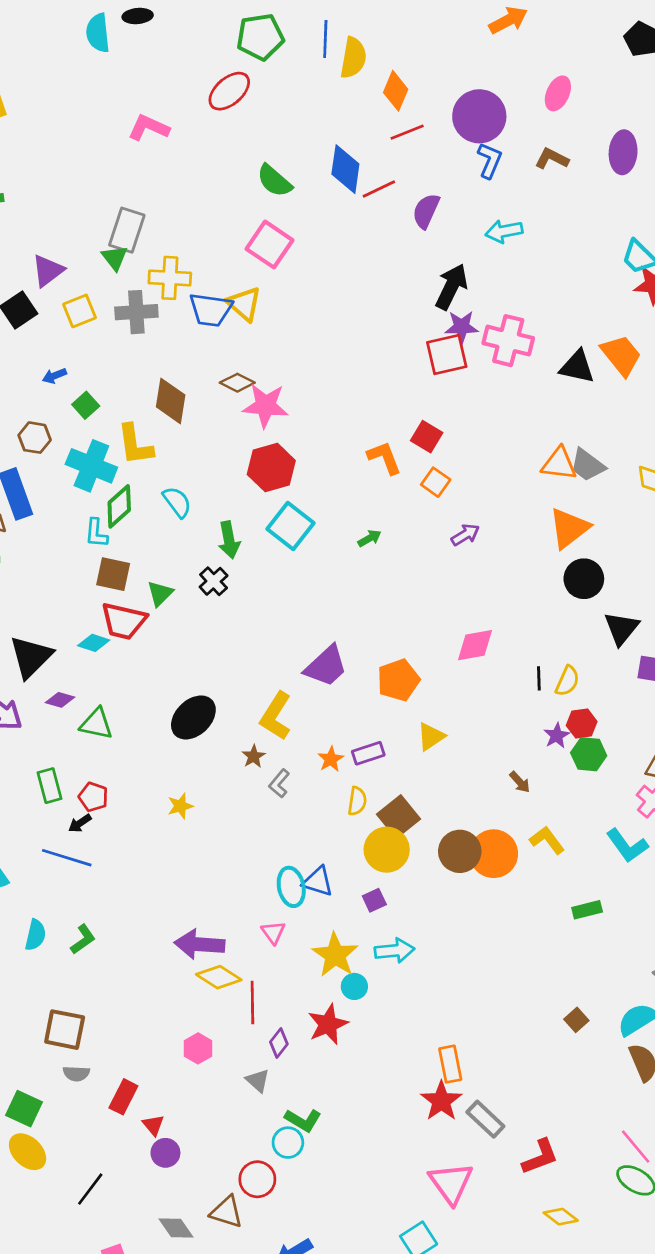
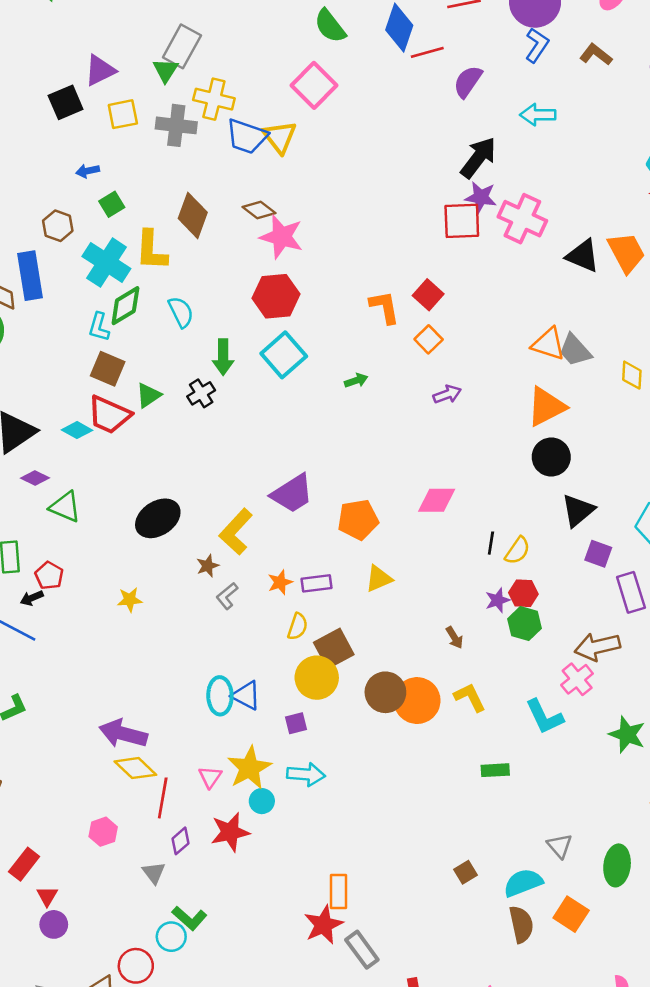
pink triangle: (273, 932) -> (210, 777), moved

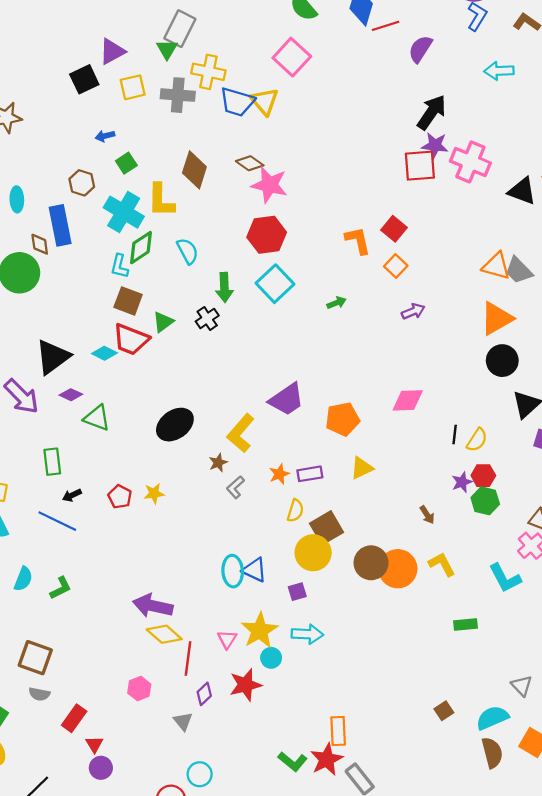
cyan arrow: (538, 115) -> (499, 71), moved
red pentagon: (49, 575) -> (120, 497), moved
green L-shape: (189, 918) -> (293, 761), moved

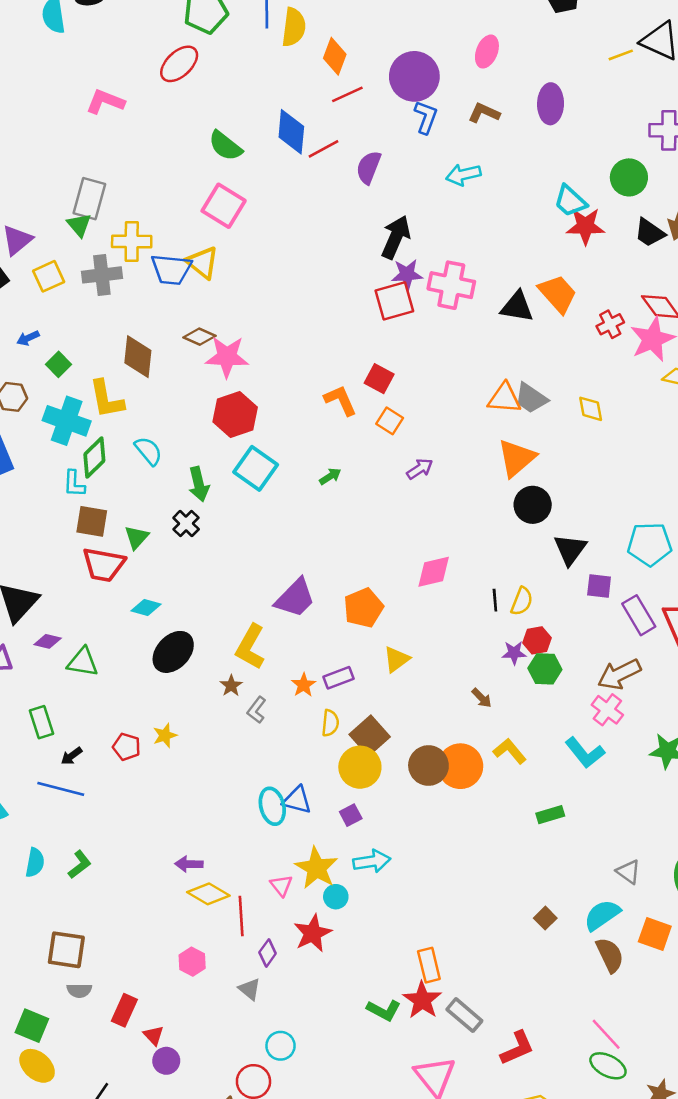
cyan diamond: (104, 353) -> (146, 608), moved
purple star: (462, 482) -> (514, 653), turned 30
purple arrow: (153, 606) -> (189, 864), size x0.6

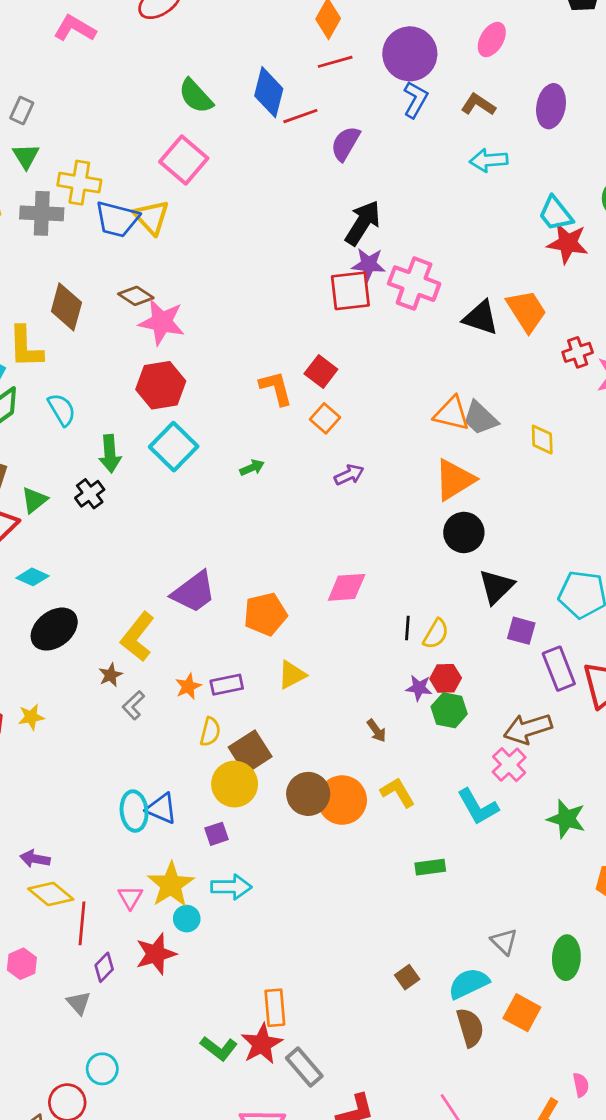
cyan arrow: (463, 175) -> (489, 160), moved
gray rectangle: (89, 199) -> (22, 110), moved, size x0.6

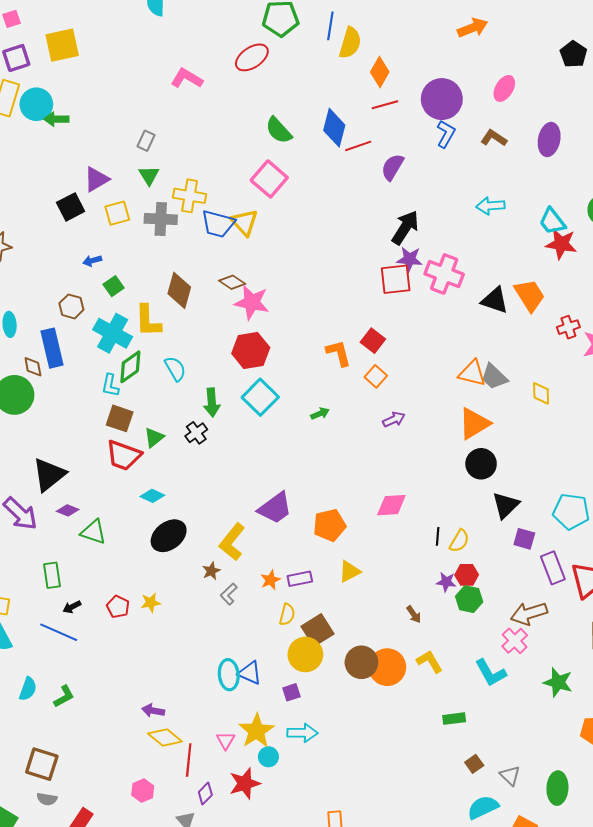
cyan arrow: (489, 160) -> (490, 206), moved
brown square: (407, 977) -> (474, 764), moved

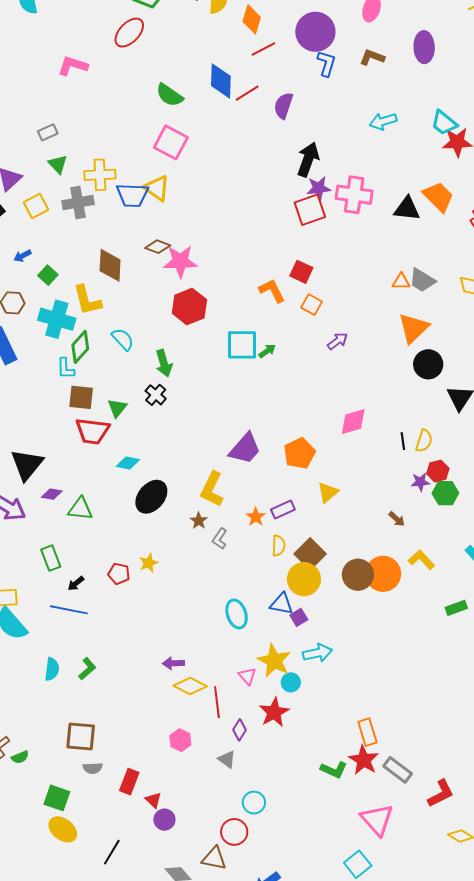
gray rectangle: (146, 141) -> (48, 132), turned 54
orange triangle: (472, 373) -> (401, 282), size x0.7
cyan square: (260, 397) -> (242, 345), moved, turned -32
blue triangle: (250, 673) -> (282, 604), moved

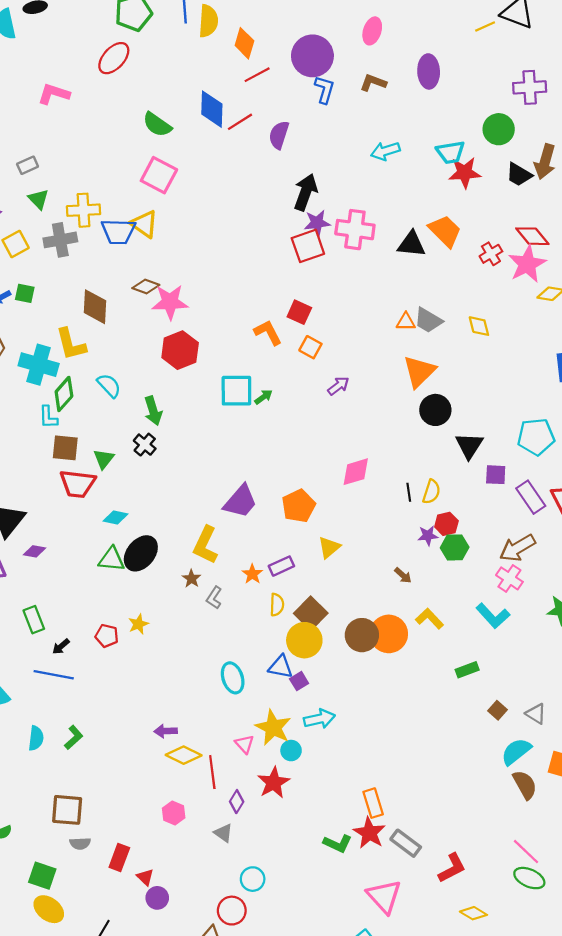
cyan trapezoid: (444, 123) -> (450, 152), turned -48
green square: (48, 275) -> (25, 293), moved, turned -30
green triangle: (80, 509) -> (112, 559), moved

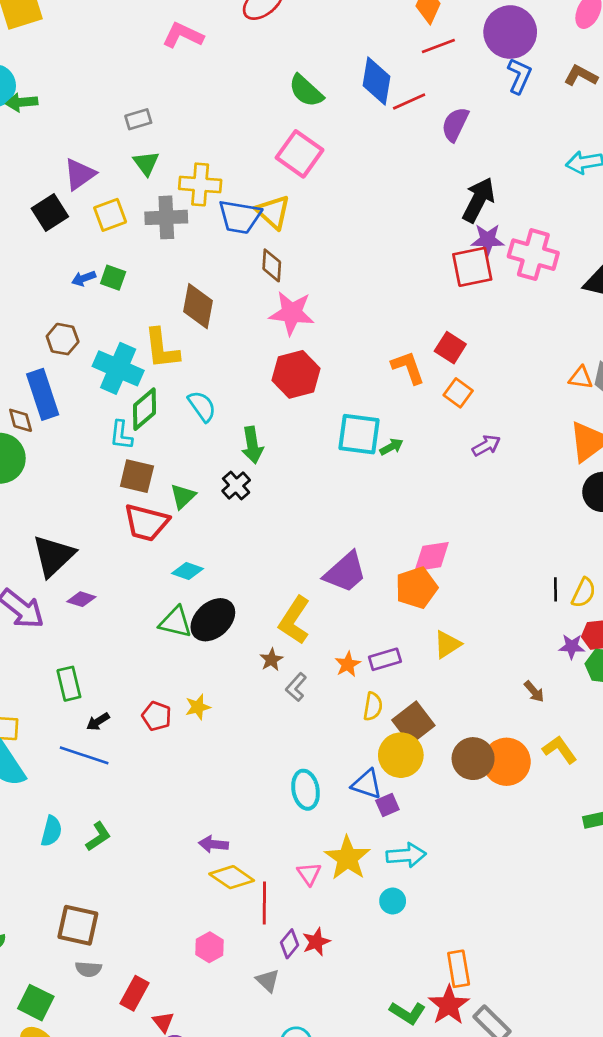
brown diamond: (146, 286) -> (272, 265), moved, turned 65
pink diamond: (356, 472) -> (432, 557), moved
cyan circle: (291, 751) -> (393, 901), moved
red star: (274, 783) -> (316, 942), moved, size x0.7

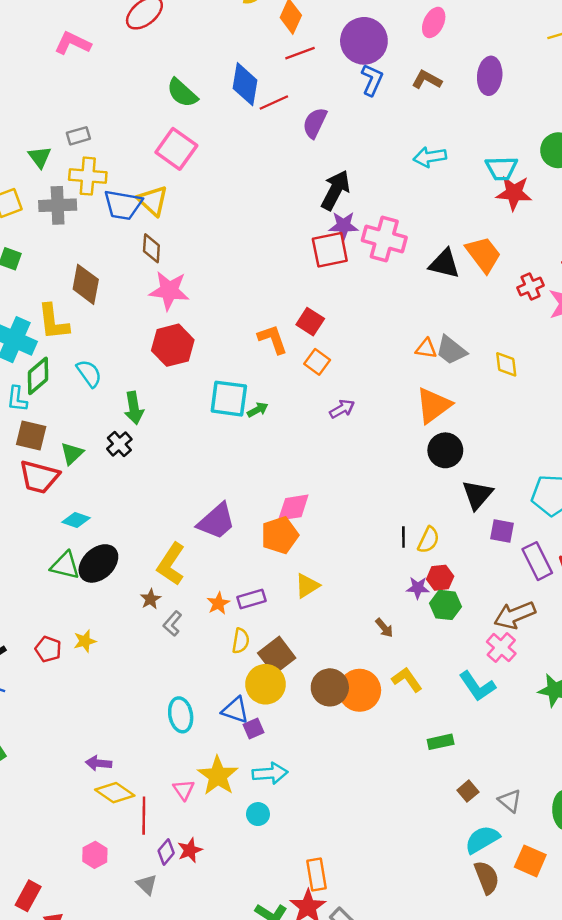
gray rectangle: (138, 119) -> (78, 136), moved

